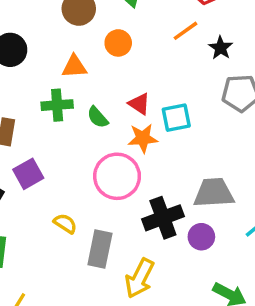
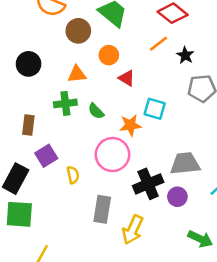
red triangle: (139, 104) -> (127, 78), moved
cyan square: (176, 118) -> (155, 109), turned 30
yellow semicircle: (65, 223) -> (73, 175), moved, turned 48

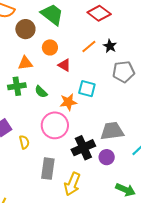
orange line: (159, 44) -> (89, 47), moved

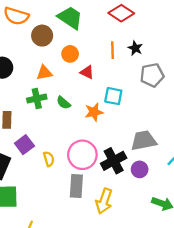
orange line: (89, 47) -> (112, 50), turned -49
pink circle: (55, 125) -> (82, 155), moved

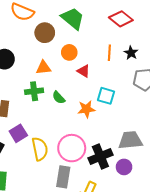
yellow semicircle: (49, 159) -> (40, 149), size x1.6

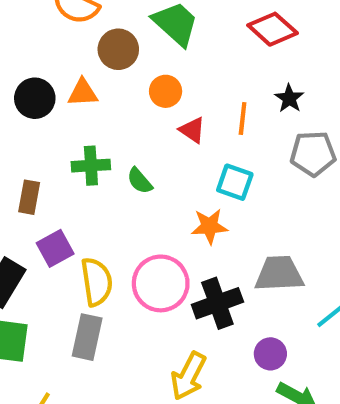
orange line: (109, 53) -> (243, 118), moved
orange triangle: (43, 68) -> (83, 93), moved
orange star: (86, 109) -> (209, 226), moved
purple circle: (124, 167) -> (270, 354), moved
gray rectangle: (63, 177) -> (87, 337), moved

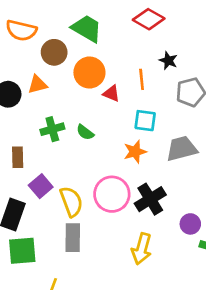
orange circle: (166, 91) -> (89, 73), size x1.5
gray trapezoid: (279, 274) -> (182, 149), moved

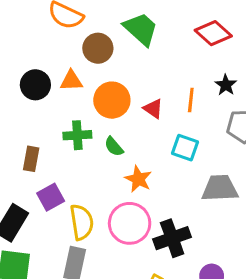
orange circle: (89, 73) -> (112, 100), moved
orange star: (135, 152) -> (138, 179), moved, turned 30

